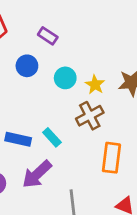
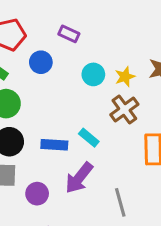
blue circle: (27, 66) -> (41, 62), moved
yellow star: (95, 85) -> (125, 77), turned 30

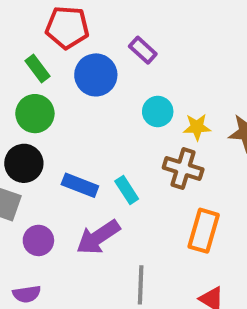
blue circle: (41, 62) -> (96, 75), size x1.4
brown cross: (124, 109) -> (183, 168), turned 36

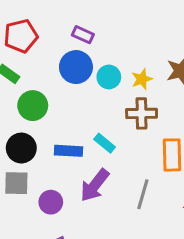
blue circle: (96, 75) -> (76, 67), moved
green circle: (35, 114) -> (33, 106), moved
gray line: (141, 285) -> (143, 194), moved, turned 32

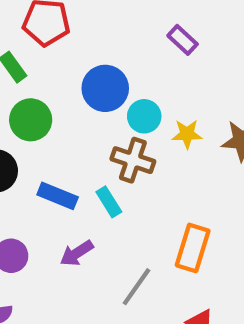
purple rectangle: (83, 35) -> (183, 40), moved
brown cross: (142, 113) -> (133, 160), moved
purple arrow: (95, 185) -> (77, 253), size x0.7

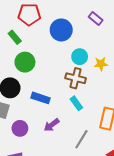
blue circle: (105, 88) -> (61, 30), moved
cyan rectangle: (109, 202) -> (76, 103), moved

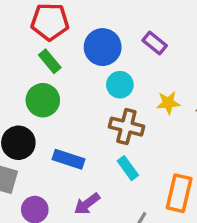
purple rectangle: (96, 19) -> (155, 43), moved
green rectangle: (15, 37) -> (50, 61), moved
cyan circle: (80, 57) -> (120, 85), moved

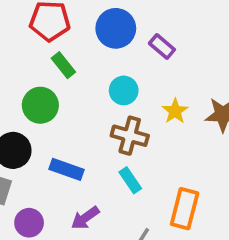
blue circle: (103, 47) -> (116, 28), moved
green rectangle: (50, 61) -> (63, 65), moved
yellow star: (168, 103) -> (175, 111), turned -30

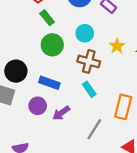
green circle: (40, 105) -> (52, 45), moved
purple circle: (29, 223) -> (38, 106), moved

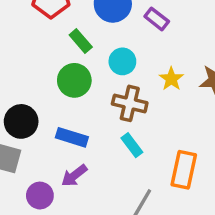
green rectangle: (47, 18) -> (81, 41), moved
purple circle: (38, 106) -> (40, 196), moved
purple arrow: (61, 113) -> (74, 176), moved

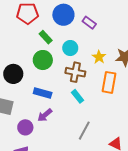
black circle: (21, 121) -> (13, 74), moved
orange rectangle: (184, 170) -> (109, 82), moved

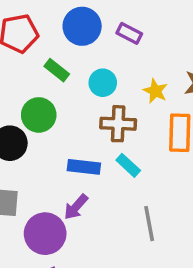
green circle: (43, 60) -> (39, 115), moved
blue rectangle: (43, 93) -> (84, 167), moved
purple circle: (25, 127) -> (45, 234), size x1.5
gray line: (84, 131) -> (149, 224), turned -30

